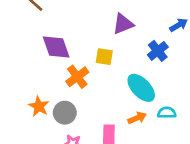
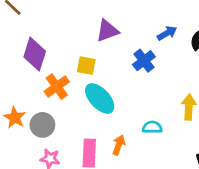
purple diamond: (56, 47) -> (35, 54), turned 36
cyan ellipse: (141, 88) -> (100, 98), moved
orange arrow: (137, 118) -> (119, 145), moved, turned -48

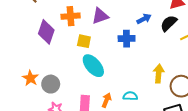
blue cross: (144, 61) -> (127, 39), turned 35
orange cross: (57, 87) -> (71, 16), moved, turned 30
cyan semicircle: (152, 127) -> (130, 96), moved

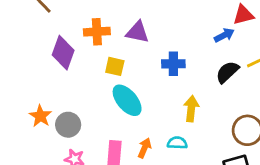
purple triangle: (100, 16) -> (138, 32), turned 30
blue arrow: (144, 19) -> (224, 35), moved
black semicircle: (169, 23) -> (227, 72), moved
yellow arrow: (159, 74) -> (191, 109), moved

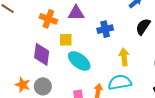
orange cross: (97, 32) -> (48, 19), turned 36
purple diamond: (63, 53) -> (42, 54), moved
cyan semicircle: (177, 143) -> (120, 82), size x1.6

